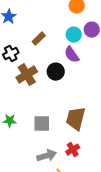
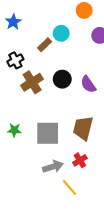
cyan circle: (74, 35) -> (61, 33), moved
purple semicircle: (72, 55) -> (88, 84), moved
gray square: (42, 124) -> (48, 133), size x1.4

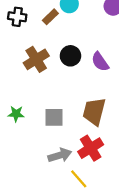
black cross: (15, 60) -> (17, 17), moved, turned 35
gray square: (48, 133) -> (54, 117), size x0.7
red cross: (80, 160) -> (91, 148), size x1.5

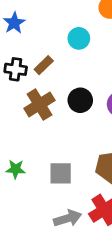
black cross: (17, 17) -> (16, 69), moved
brown rectangle: (50, 17) -> (44, 65), moved

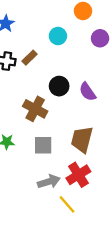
brown cross: (39, 104) -> (35, 109), moved, turned -30

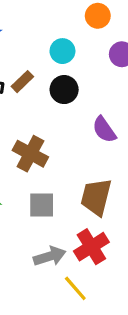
black circle: (59, 86) -> (64, 90), moved

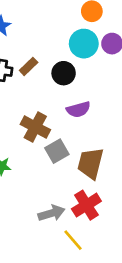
cyan circle: (62, 51) -> (84, 44), moved, size x1.4
purple semicircle: (104, 130) -> (78, 110), moved, turned -70
gray square: (42, 205) -> (57, 151), moved, turned -30

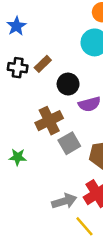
black circle: (64, 73) -> (68, 84), moved
brown cross: (35, 127) -> (49, 121), turned 36

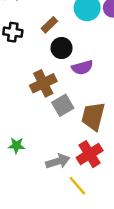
brown rectangle: (43, 64) -> (49, 25), moved
green star: (18, 157) -> (16, 145), moved

